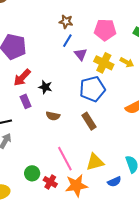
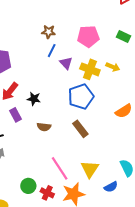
yellow triangle: (95, 162) -> (90, 169), turned -36

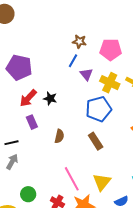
brown star: (49, 32) -> (79, 42), moved
black star: (34, 99) -> (50, 98), moved
brown semicircle: (44, 127) -> (59, 136), turned -88
green circle: (28, 186) -> (28, 194), moved

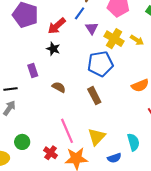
red arrow: (28, 98) -> (57, 26), moved
brown semicircle: (59, 136) -> (59, 87), turned -80

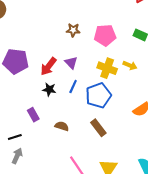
blue line: (80, 13) -> (73, 87), moved
purple triangle: (92, 28) -> (71, 63), moved

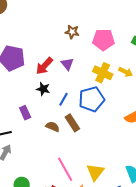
blue line: (73, 87) -> (64, 99), moved
brown rectangle: (98, 128) -> (72, 123), moved

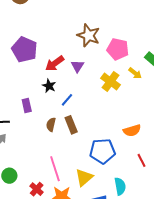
brown star: (72, 32) -> (89, 35), size x1.6
yellow arrow: (126, 72) -> (135, 73), moved
blue pentagon: (92, 99) -> (102, 151), moved
brown semicircle: (53, 127) -> (51, 125), turned -112

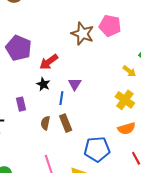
pink pentagon: (118, 49) -> (110, 26), moved
purple triangle: (78, 66) -> (75, 84), moved
yellow cross: (111, 81) -> (125, 100), moved
blue line: (67, 100) -> (61, 98), turned -32

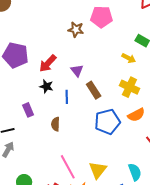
brown star: (83, 34) -> (76, 30), size x0.7
purple triangle: (75, 84) -> (77, 71), moved
brown rectangle: (66, 123) -> (94, 90), moved
blue pentagon: (97, 149) -> (107, 122), moved

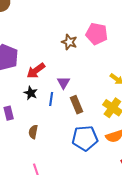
blue line: (67, 97) -> (51, 99), moved

